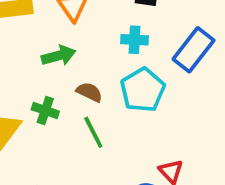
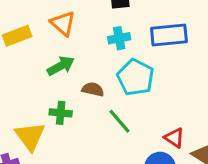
blue rectangle: (194, 50) -> (169, 35), turned 60
green line: (93, 132) -> (119, 121), moved

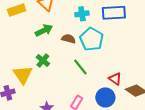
brown semicircle: (93, 89) -> (69, 39), moved
green cross: (61, 113) -> (43, 60), turned 32

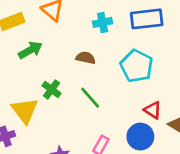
green arrow: (44, 30) -> (30, 50), moved
cyan pentagon: (92, 39) -> (137, 66), moved
green line: (80, 67) -> (90, 98), moved

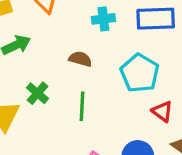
green line: (90, 98) -> (82, 106), turned 40
red triangle: (153, 110) -> (162, 111), moved

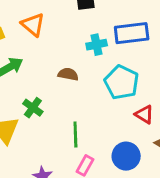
cyan cross: (103, 19) -> (97, 45), moved
green line: (82, 106) -> (75, 135), moved

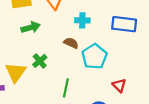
cyan cross: (97, 45) -> (82, 20), moved
cyan pentagon: (122, 82) -> (94, 56), moved

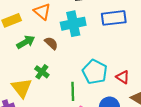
cyan cross: (82, 20) -> (73, 24), size x1.6
brown semicircle: (71, 43) -> (51, 43), moved, turned 32
cyan pentagon: (94, 56) -> (95, 72), moved

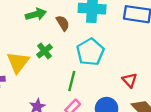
cyan pentagon: (95, 72) -> (90, 52), moved

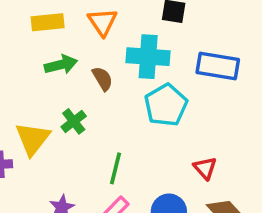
cyan pentagon: (90, 52) -> (166, 105), moved

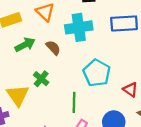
cyan pentagon: (166, 105) -> (97, 73), moved

